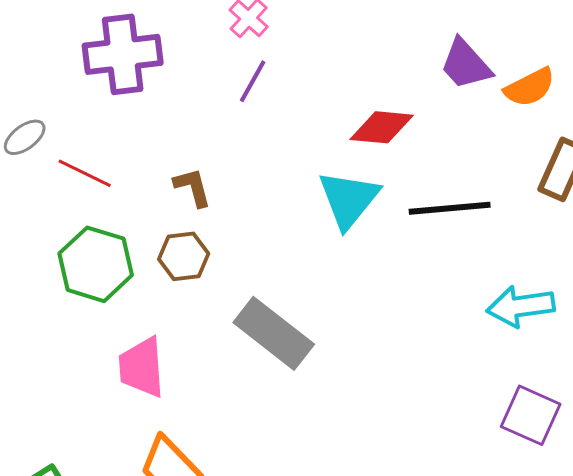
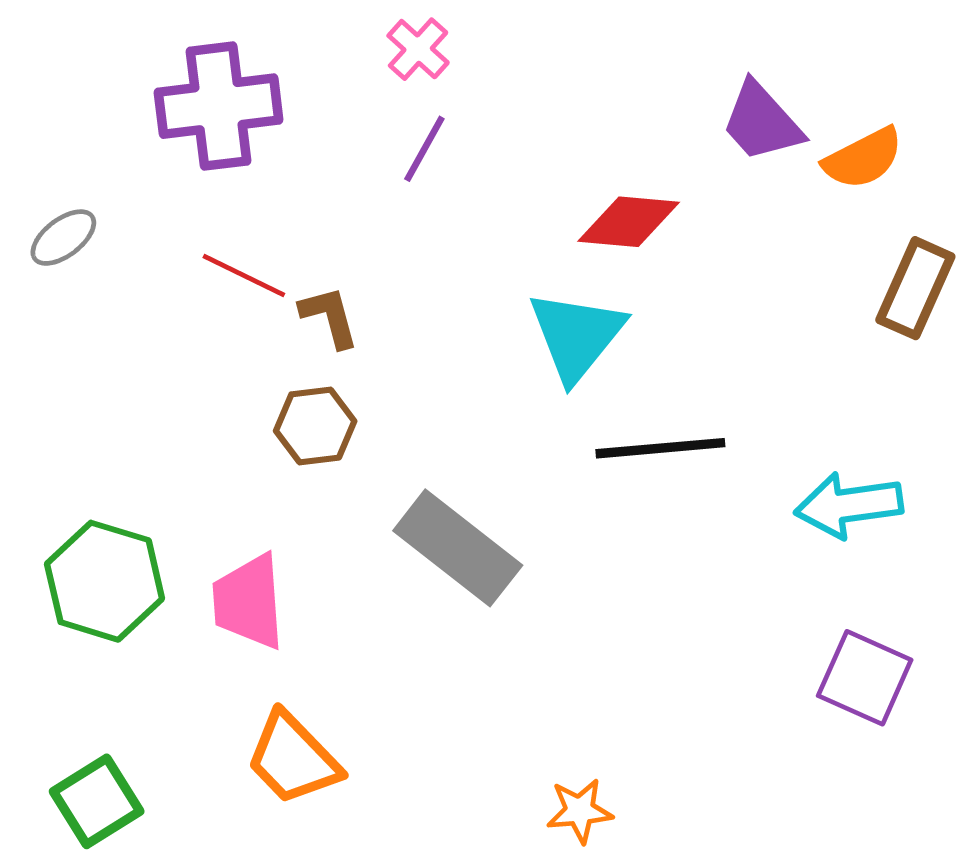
red line: (85, 173) -> (244, 276), moved
black line: (450, 208) -> (660, 448), moved
green hexagon: (96, 264) -> (105, 581), moved

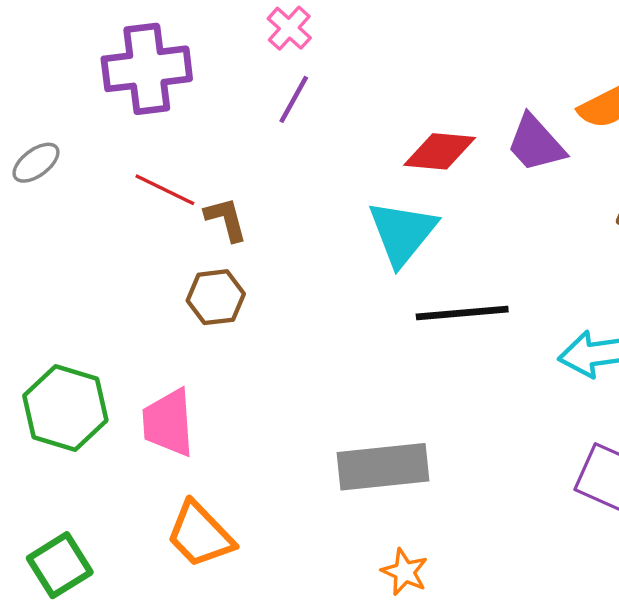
purple trapezoid: (762, 122) -> (536, 143), moved
gray rectangle: (458, 548) -> (383, 467), moved, turned -44
orange star: (580, 811) -> (405, 572), turned 30

